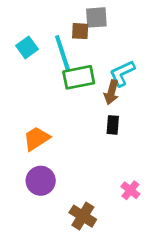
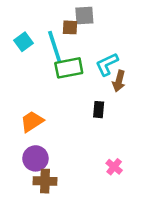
brown arrow: (111, 92) -> (119, 81), moved
brown cross: (83, 216) -> (45, 181), moved, turned -30

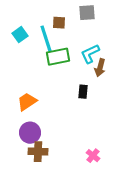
gray square: (84, 15) -> (87, 13), moved
pink cross: (114, 167) -> (93, 156), moved

